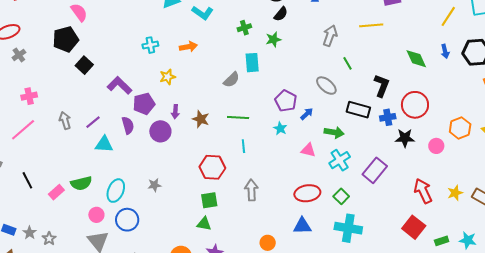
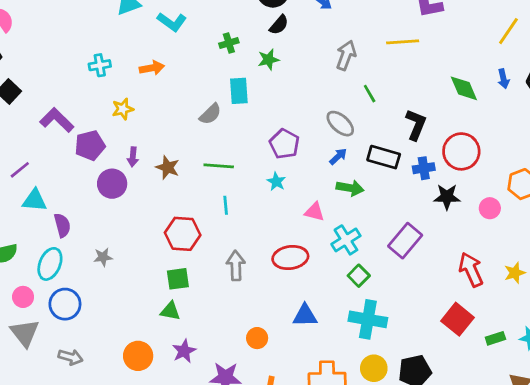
blue arrow: (307, 114) -> (338, 156), moved
purple semicircle: (128, 125) -> (62, 225), moved
cyan cross: (340, 160) -> (346, 240), moved
red ellipse: (307, 193) -> (290, 258), moved

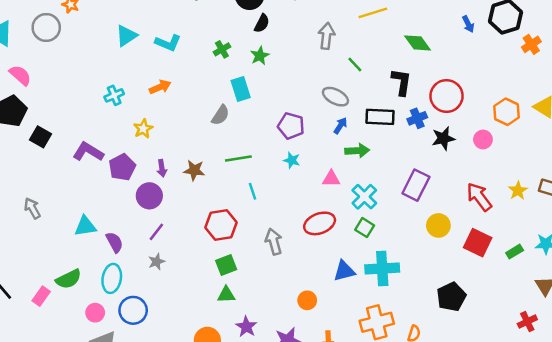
green diamond: (464, 88) -> (417, 43), moved
purple line: (20, 170) -> (156, 232), moved
green square: (359, 276) -> (365, 228), moved
cyan cross: (368, 319) -> (382, 269), moved
yellow circle: (374, 368) -> (438, 225), moved

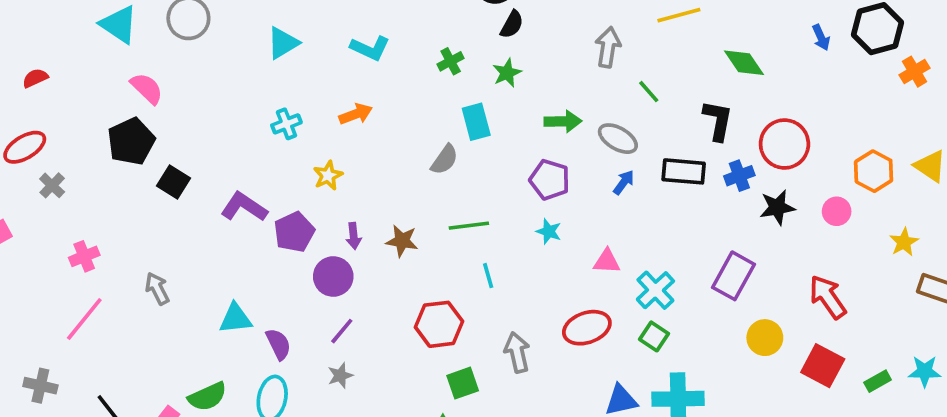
cyan triangle: (126, 36) -> (283, 43), moved
green arrow: (357, 151) -> (563, 121), moved
yellow star: (518, 191) -> (904, 242), moved
green square: (226, 265) -> (463, 383), moved

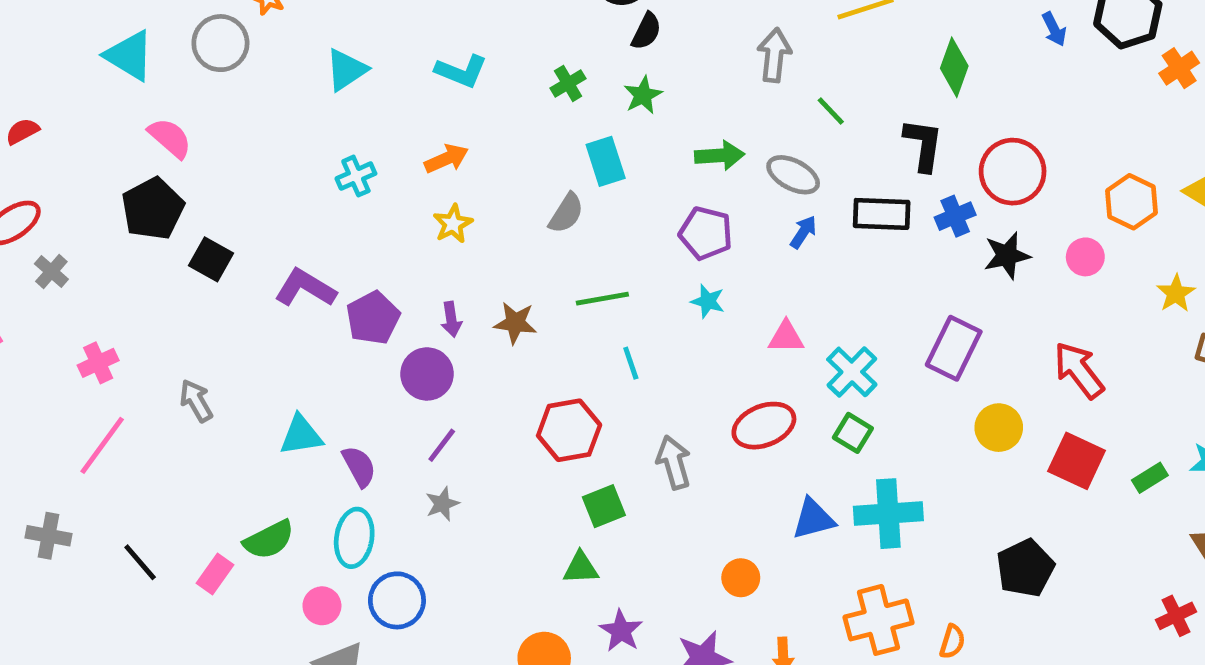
green diamond: (744, 63) -> (954, 67), turned 57
yellow star: (328, 176) -> (453, 224), moved

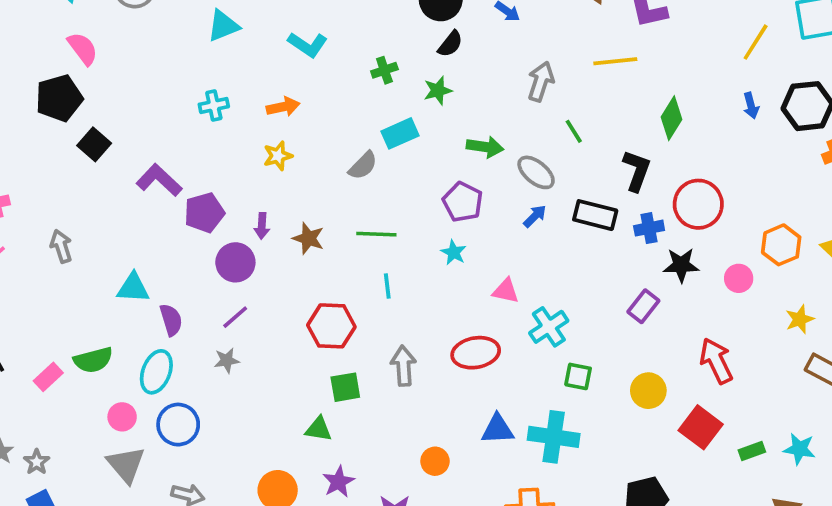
cyan rectangle: (606, 161) -> (400, 133), turned 72
purple rectangle: (954, 348) -> (643, 306), moved, size x0.7
green square: (853, 433) -> (578, 376), moved, turned -32

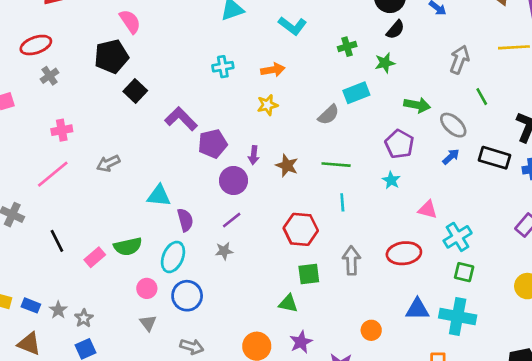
gray arrow: (61, 246) -> (108, 163), turned -100
green square: (578, 376) -> (464, 272), moved
gray triangle: (126, 465) -> (148, 323), size x0.6

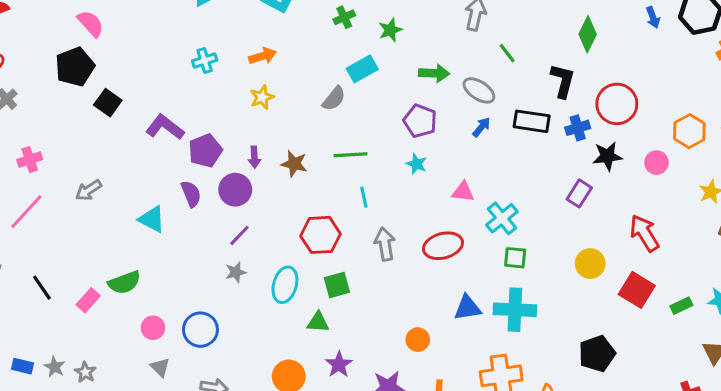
cyan triangle: (159, 196) -> (152, 219), turned 30
purple semicircle: (185, 220) -> (191, 194), moved
cyan ellipse: (173, 257) -> (285, 285), moved
gray arrow: (351, 260) -> (385, 244), moved

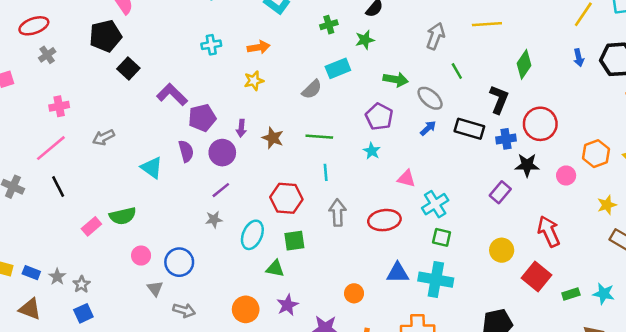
black line: (42, 288) -> (58, 186), moved
gray triangle: (160, 367) -> (155, 288), moved

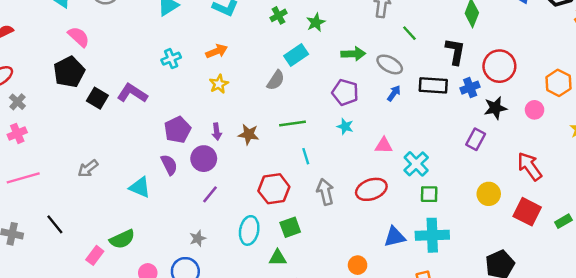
purple L-shape: (172, 95) -> (132, 93), moved
pink cross: (59, 106) -> (17, 133), moved
pink line: (51, 148) -> (23, 178), moved, turned 36
gray star: (214, 219) -> (198, 238), moved

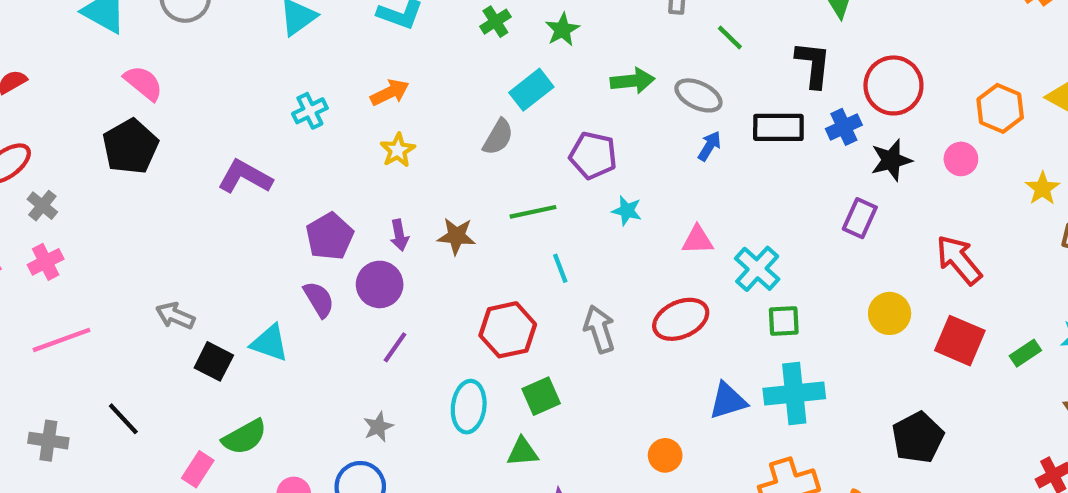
purple pentagon: (345, 92) -> (593, 155), moved
black square: (97, 98) -> (214, 361), moved
gray arrow: (88, 169) -> (175, 316), turned 65

